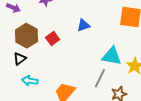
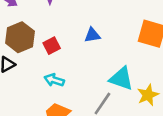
cyan arrow: (30, 81) -> (54, 80), moved

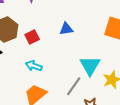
cyan triangle: (121, 78) -> (90, 65), turned 40

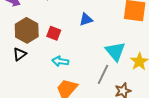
red square: (32, 37) -> (54, 33), turned -32

